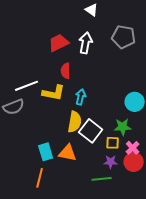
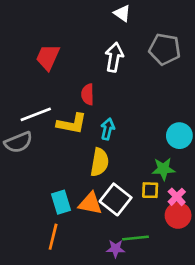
red trapezoid: (59, 43) -> (48, 57), moved, turned -40
white square: (91, 131) -> (116, 199), moved
purple star: (111, 162) -> (116, 249), moved

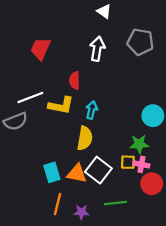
pink cross: (177, 197) -> (141, 164), moved, turned -35
orange line: (53, 237) -> (58, 204), moved
purple star: (116, 249) -> (81, 212), moved

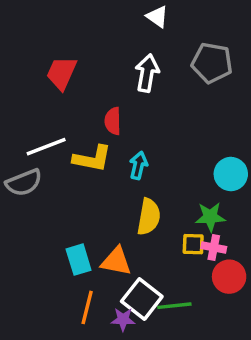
yellow semicircle: (85, 138) -> (149, 217), moved
white square: (98, 170) -> (142, 299), moved

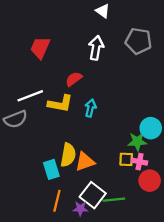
red semicircle: (113, 121) -> (74, 79), turned 54
cyan circle: (231, 174) -> (151, 128), moved
yellow semicircle: (149, 217) -> (68, 155), moved
orange triangle: (116, 261) -> (85, 162), moved, turned -30

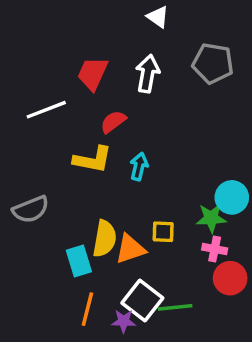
red trapezoid: (40, 48) -> (93, 74), moved
white line: (30, 96) -> (46, 110), moved
gray semicircle: (16, 119) -> (31, 209), moved
yellow square: (126, 159) -> (163, 232), moved

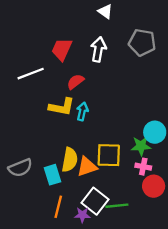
cyan arrow: (139, 166) -> (82, 111), moved
gray semicircle: (31, 209) -> (20, 168), moved
yellow square: (163, 232) -> (109, 155), size x1.6

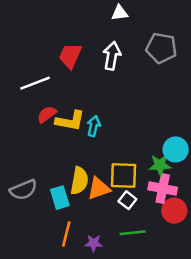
white triangle: (105, 11) -> (120, 13), turned -42
red semicircle: (75, 82) -> (47, 114), moved
pink cross: (143, 167) -> (163, 188), size x1.5
white square: (95, 201) -> (127, 200), moved, size x0.6

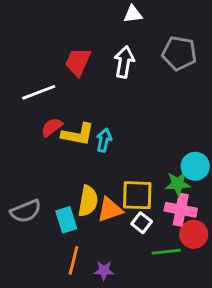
green line: (133, 233) -> (166, 252), moved

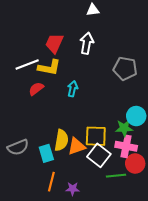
gray pentagon: (179, 53) -> (125, 69), moved
yellow L-shape: (78, 134) -> (49, 68), moved
cyan arrow: (104, 140) -> (73, 89), moved
white square: (142, 223) -> (99, 155), size x1.6

